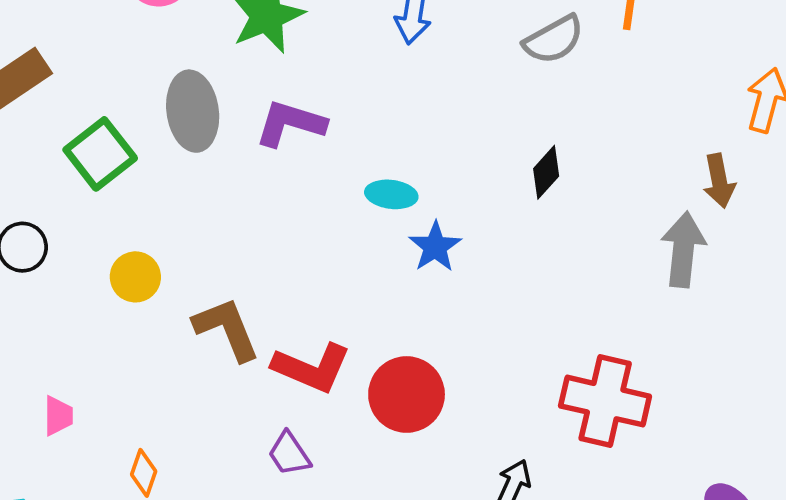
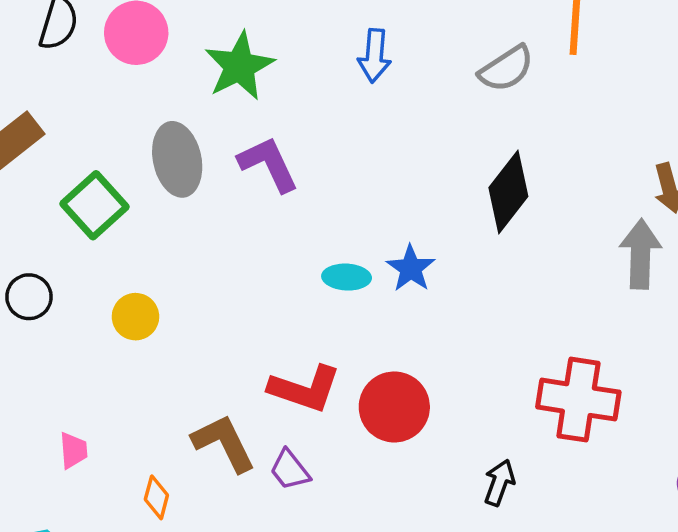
purple L-shape: (290, 123) -> (268, 164), turned 52
black diamond: (546, 172) -> (508, 192), size x1.6
cyan ellipse: (391, 194) -> (347, 277), moved
brown L-shape: (227, 329) -> (224, 443), moved

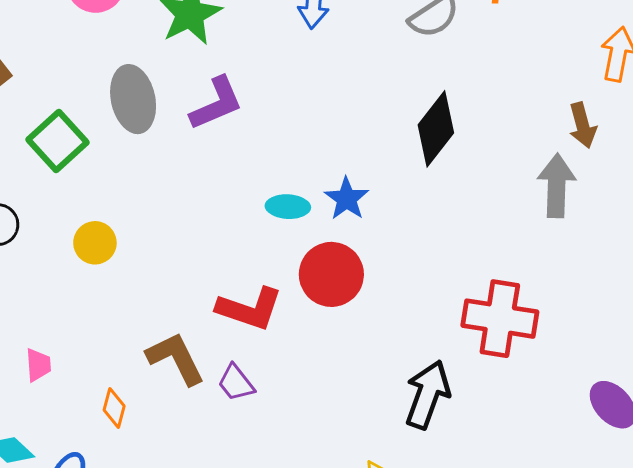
purple L-shape: (268, 164) -> (216, 103), turned 92
red circle: (394, 407) -> (331, 274), moved
black arrow: (499, 483) -> (428, 395), size x1.6

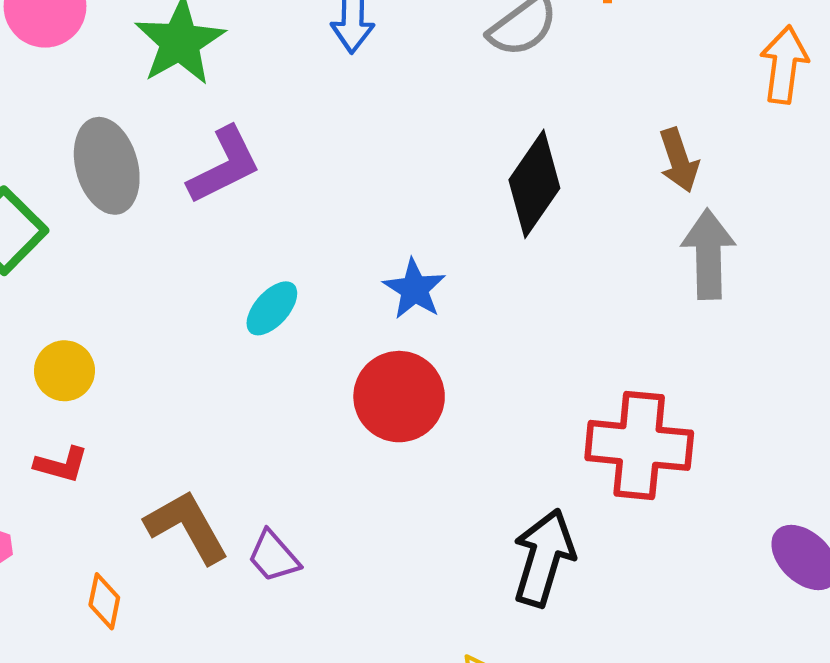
brown arrow: (583, 125) -> (679, 160), moved
cyan ellipse: (288, 207) -> (272, 308), moved, turned -48
red L-shape: (250, 309) -> (61, 465), moved, size x0.6

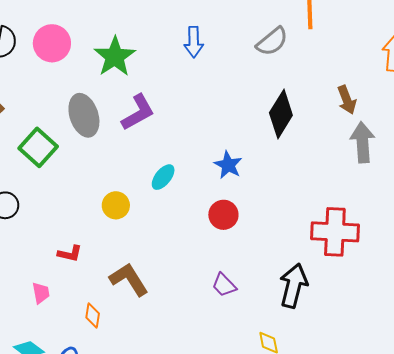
yellow circle: (64, 371) -> (116, 205), moved
red circle: (399, 397) -> (223, 215), size x0.7
purple trapezoid: (274, 556) -> (224, 285), moved

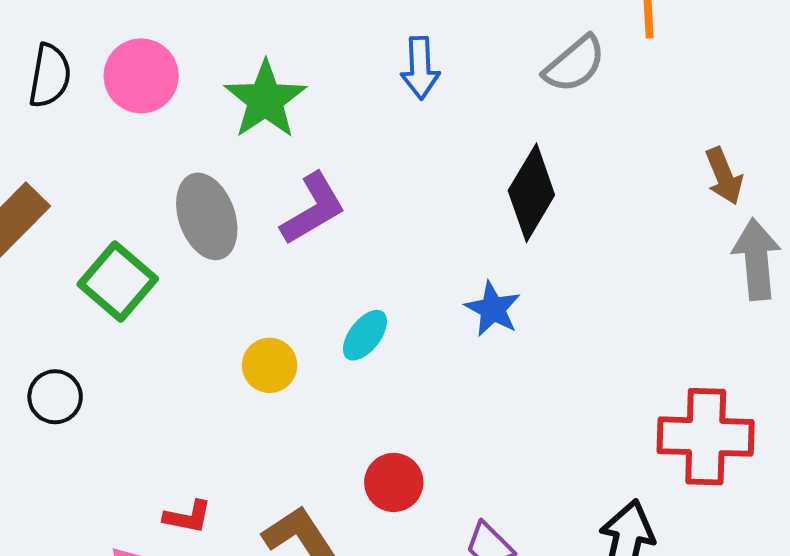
black diamond: (281, 114) -> (531, 193), moved
yellow circle: (116, 205) -> (270, 365), moved
red circle: (223, 215) -> (394, 482), moved
red L-shape: (70, 254) -> (188, 517), moved

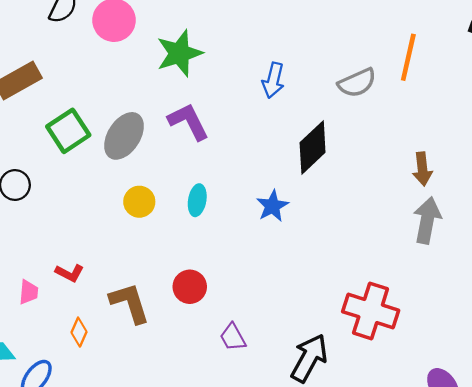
blue arrow: (420, 68) -> (273, 80), moved
purple L-shape: (313, 209) -> (188, 122), turned -102
gray ellipse: (207, 216) -> (124, 136), moved, turned 36
cyan ellipse: (365, 335) -> (197, 200), turned -44

